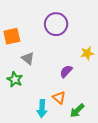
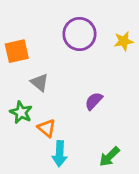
yellow star: (87, 53) -> (124, 41), moved
orange triangle: (59, 98) -> (47, 128), moved

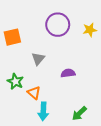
gray triangle: (40, 82) -> (38, 59), moved, turned 32
purple semicircle: (94, 101) -> (68, 73), turned 40

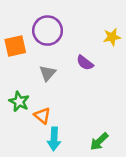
purple circle: (58, 25) -> (48, 31), moved
purple semicircle: (68, 73) -> (85, 63), moved, turned -136

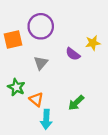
yellow star: (112, 37) -> (93, 43), moved
green arrow: (99, 141) -> (76, 103), moved

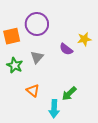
green star: (16, 87) -> (15, 65), moved
cyan arrow: (46, 119) -> (54, 109), moved

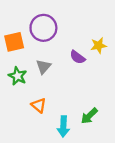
green arrow: (69, 94) -> (89, 116), moved

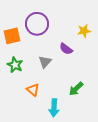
yellow star: (99, 45) -> (84, 31), moved
gray triangle: (43, 67) -> (45, 62), moved
green arrow: (89, 116) -> (76, 89), moved

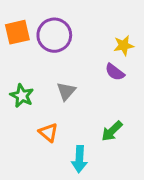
orange square: (12, 36) -> (17, 32), moved
purple semicircle: (66, 49) -> (115, 72), moved

